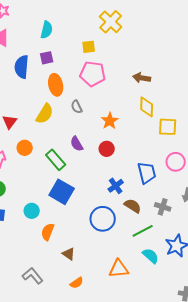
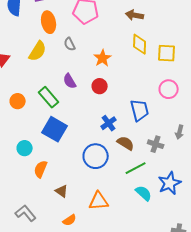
yellow square: (168, 127) -> (167, 53), moved
orange circle: (25, 148) -> (18, 101), moved
pink circle: (176, 162) -> (169, 89), moved
orange triangle: (119, 269) -> (99, 201), moved

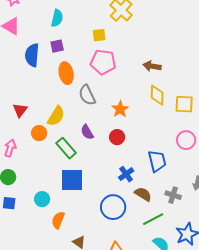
gray semicircle: (70, 44) -> (87, 95), size x1.5
yellow semicircle: (38, 51) -> (56, 116), moved
orange circle: (18, 101) -> (39, 133), moved
blue square: (55, 129) -> (72, 180), turned -30

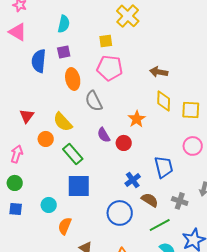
orange star: (120, 109) -> (137, 119), moved
yellow semicircle: (56, 116) -> (63, 122), turned 105
purple semicircle: (87, 132) -> (104, 135), moved

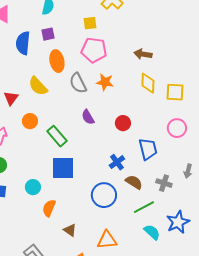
orange star: (137, 119) -> (105, 82), moved, turned -30
yellow semicircle: (63, 122) -> (38, 86), moved
red circle: (124, 143) -> (123, 123), moved

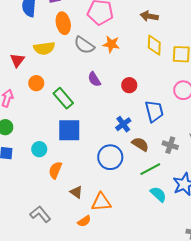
gray semicircle: (78, 83) -> (84, 45), turned -30
yellow semicircle: (38, 86) -> (44, 48), turned -55
orange triangle: (107, 240) -> (101, 202), moved

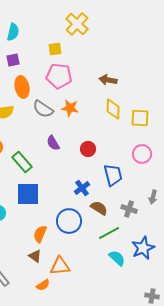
orange semicircle: (55, 170) -> (40, 234), moved

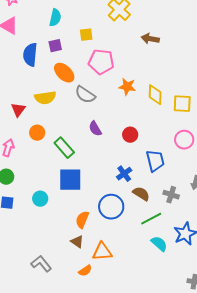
yellow square: (55, 49) -> (86, 35), moved
brown arrow: (108, 80) -> (150, 39), moved
orange ellipse: (22, 87) -> (64, 73), turned -35
orange star: (70, 108) -> (127, 87), moved

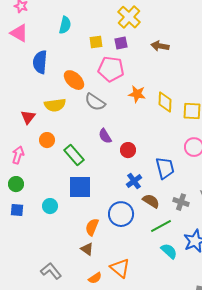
purple square: (55, 46) -> (121, 43), moved
red circle: (130, 135) -> (128, 150), moved
orange triangle: (102, 252) -> (120, 268), moved, turned 45

